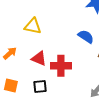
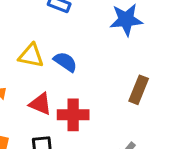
blue semicircle: (86, 37) -> (65, 62), moved

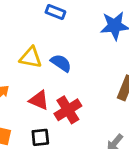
red cross: (73, 115) -> (68, 110), turned -32

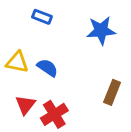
red triangle: (39, 100) -> (25, 105), turned 45

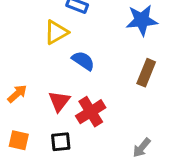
yellow triangle: (17, 62) -> (56, 32), moved, turned -40
brown rectangle: (112, 92) -> (146, 73), moved

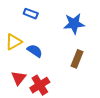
yellow triangle: (56, 32) -> (14, 42), moved

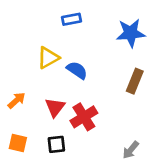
blue rectangle: (31, 14) -> (72, 19), turned -32

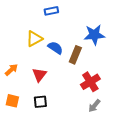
blue star: (131, 33) -> (94, 35), moved
brown rectangle: (135, 81) -> (75, 55), moved
red cross: (84, 117) -> (90, 82), moved

